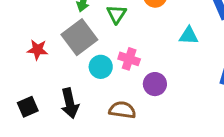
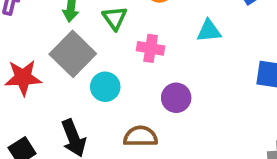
red star: (38, 50) -> (23, 78), size x1.4
pink cross: (129, 59) -> (151, 48), moved

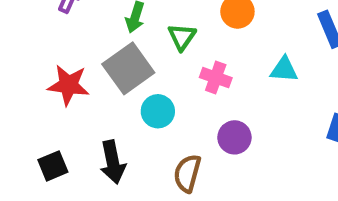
brown semicircle: (140, 136) -> (187, 173), turned -84

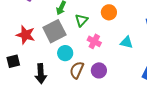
black square: (53, 166) -> (13, 61), moved
brown semicircle: (187, 173) -> (77, 70), moved

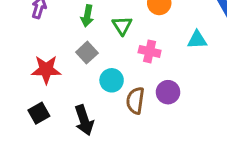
gray square: (54, 31) -> (87, 53), size x0.6

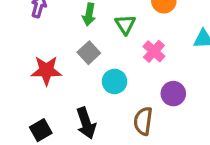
pink cross: (150, 51) -> (154, 51), turned 30
brown semicircle: (135, 101) -> (143, 121), moved
black square: (39, 113) -> (41, 130), moved

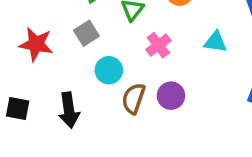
brown semicircle: (143, 121) -> (134, 98), moved
black square: (41, 130) -> (18, 109), turned 30

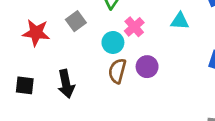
cyan circle: (109, 70) -> (113, 42), moved

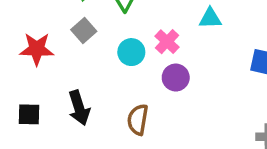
pink cross: (134, 27) -> (167, 42), moved
brown semicircle: (117, 71) -> (138, 120), moved

